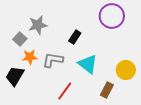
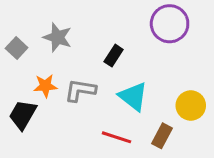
gray star: (38, 25) -> (57, 37), turned 30
gray square: (20, 39) -> (17, 48), moved
red line: (65, 91) -> (117, 137), moved, turned 72

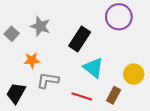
black rectangle: (114, 56) -> (80, 39), size x1.6
gray L-shape: (80, 90) -> (48, 80), moved
black trapezoid: (23, 115) -> (16, 93), moved

